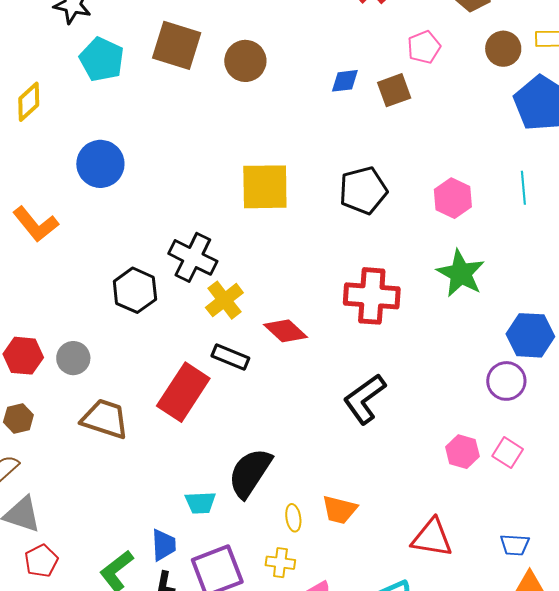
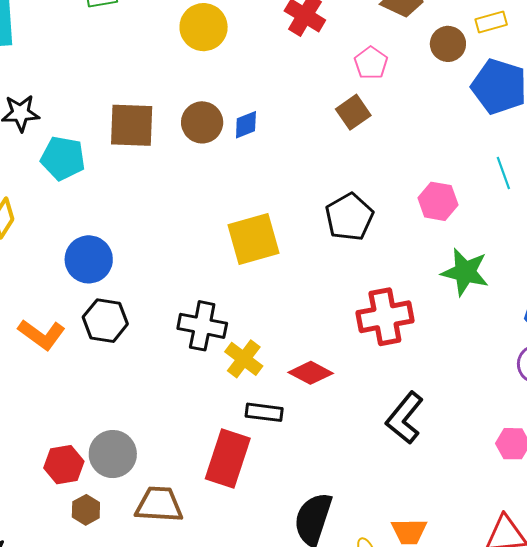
blue diamond: (345, 81) -> (246, 125), moved
black hexagon: (135, 290) -> (105, 321), moved
gray circle: (73, 358) -> (113, 454), size x1.4
brown hexagon: (18, 419) -> (86, 510), moved

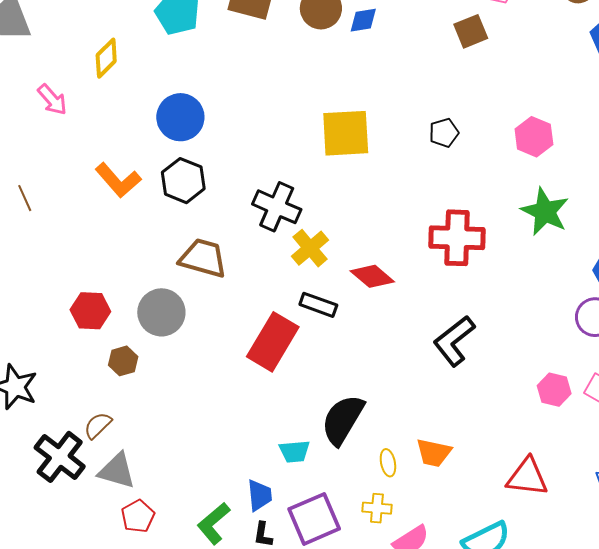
black pentagon: (349, 217) -> (444, 133), size x0.6
red hexagon: (64, 465) -> (90, 311), moved
brown trapezoid: (159, 505) -> (203, 258), moved

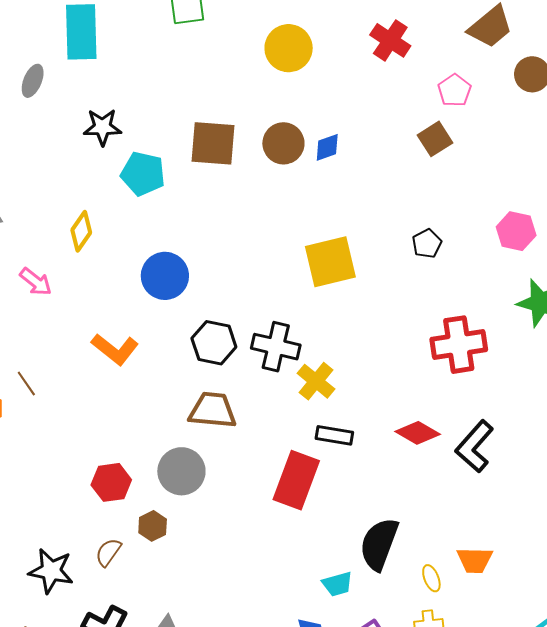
black hexagon: (183, 181) -> (214, 343), moved
red diamond: (372, 276) -> (418, 433), moved
brown semicircle: (98, 425) -> (108, 552), moved

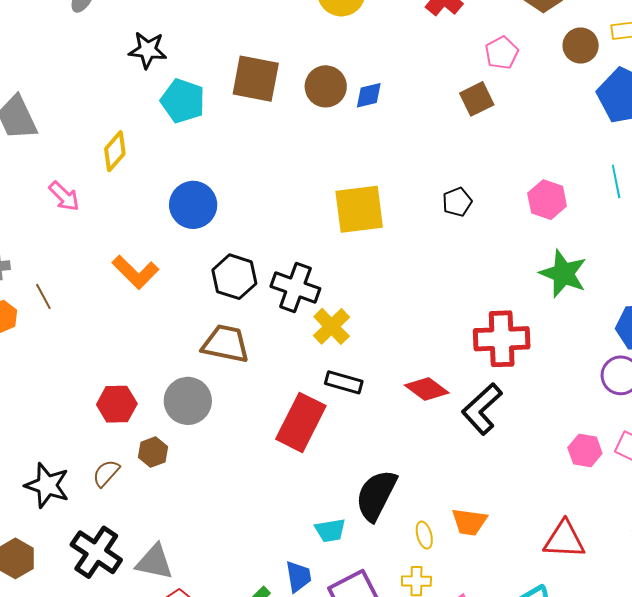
red cross: (459, 345) -> (502, 339), moved

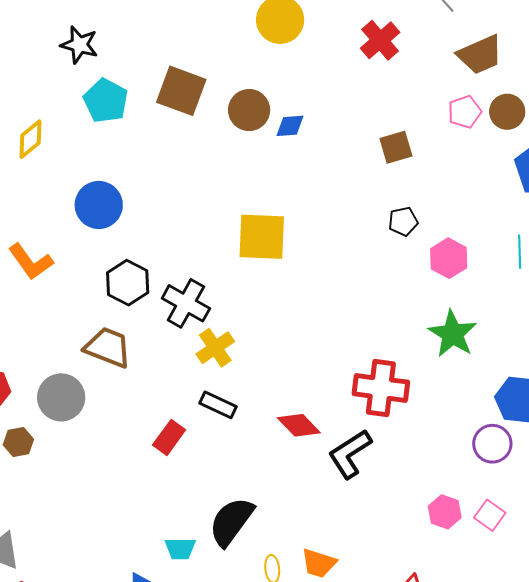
pink pentagon: (502, 53) -> (465, 112), moved
black pentagon: (457, 202) -> (403, 221), moved
red rectangle: (301, 422) -> (169, 437), size x0.6

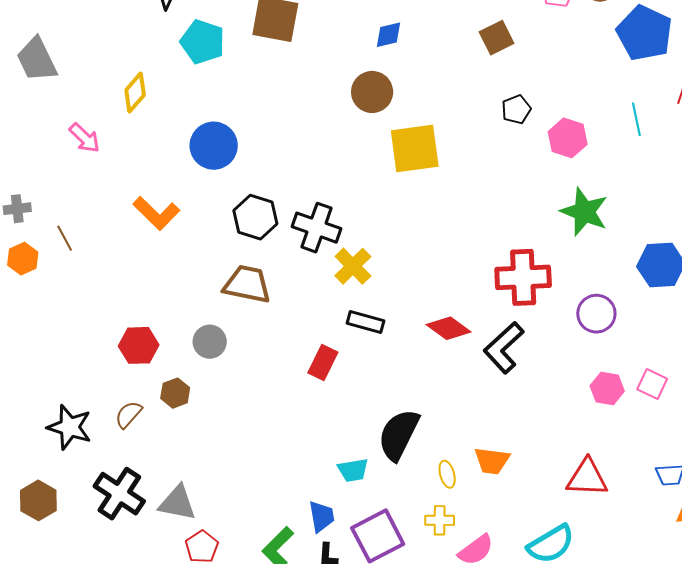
brown circle: (249, 110) -> (372, 92), moved
yellow square: (262, 237) -> (415, 149), moved
gray circle: (61, 397) -> (210, 342), size x0.7
purple circle: (492, 444) -> (596, 314), moved

